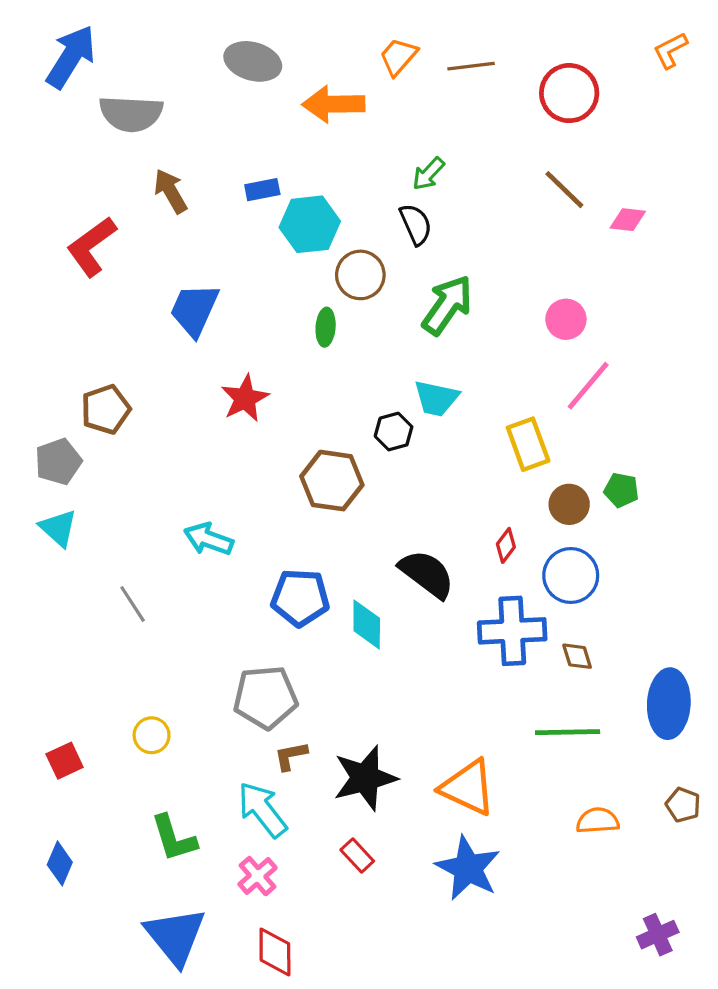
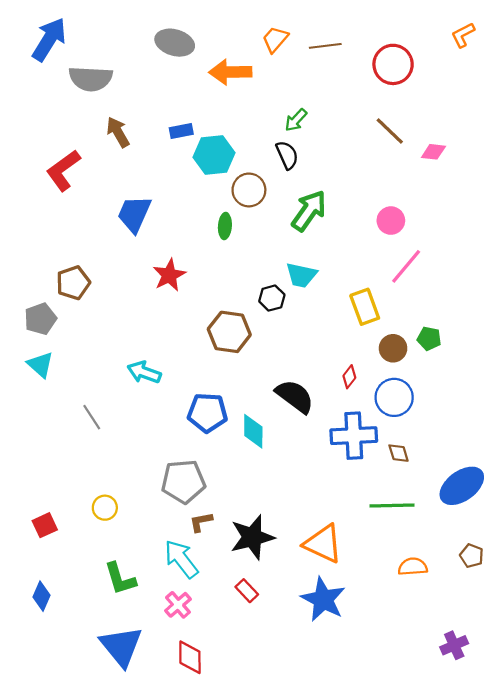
blue ellipse: (669, 704) -> (462, 486), turned 51

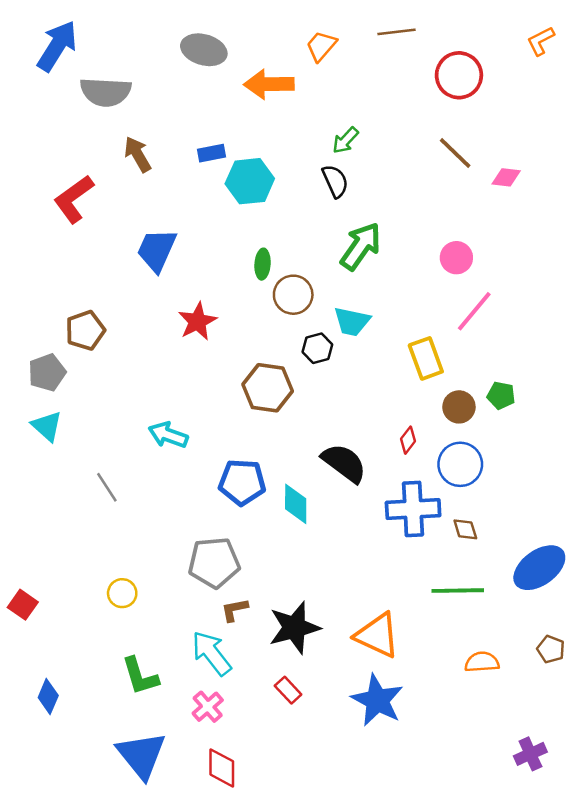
brown line: (325, 46) -> (396, 32), moved
brown circle: (249, 190) -> (293, 295), moved
red square: (45, 525) -> (23, 605), moved, turned -30

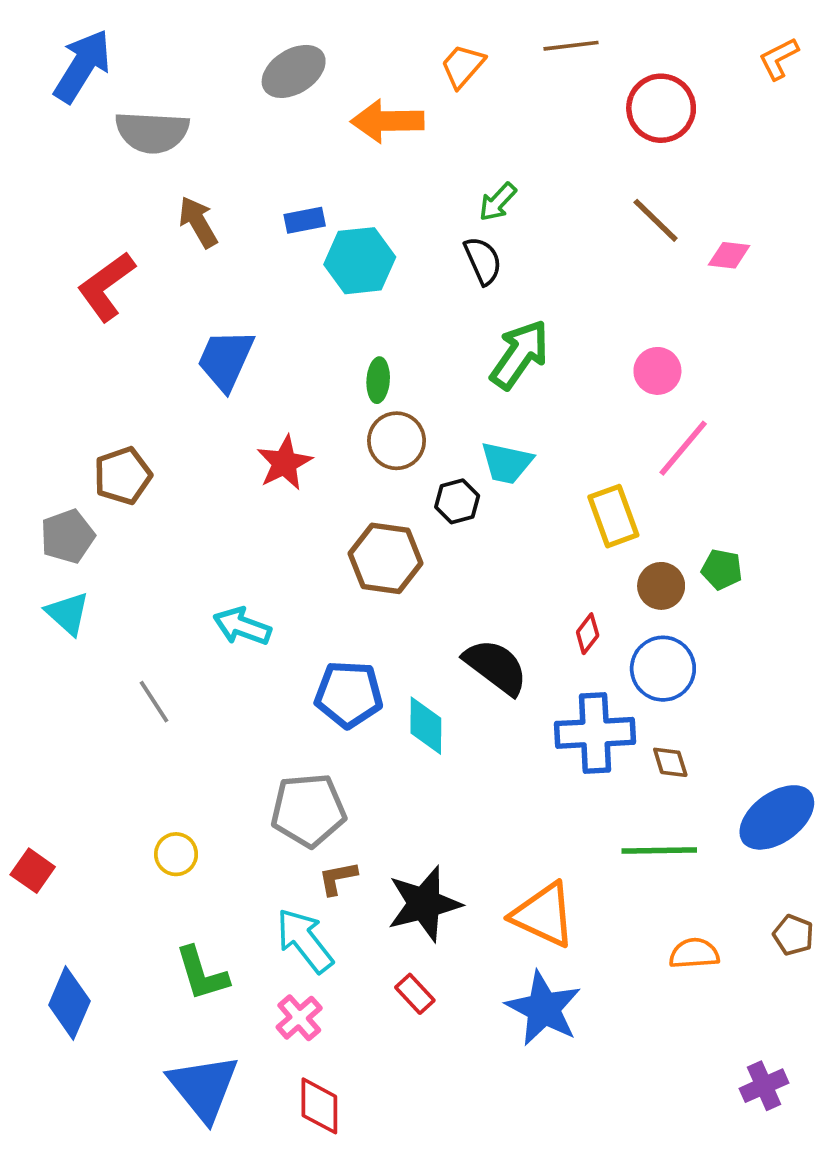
gray ellipse: (204, 50) -> (294, 71), turned -48
brown circle: (293, 295) -> (397, 441), moved
blue diamond: (48, 696) -> (69, 1003), size x1.4

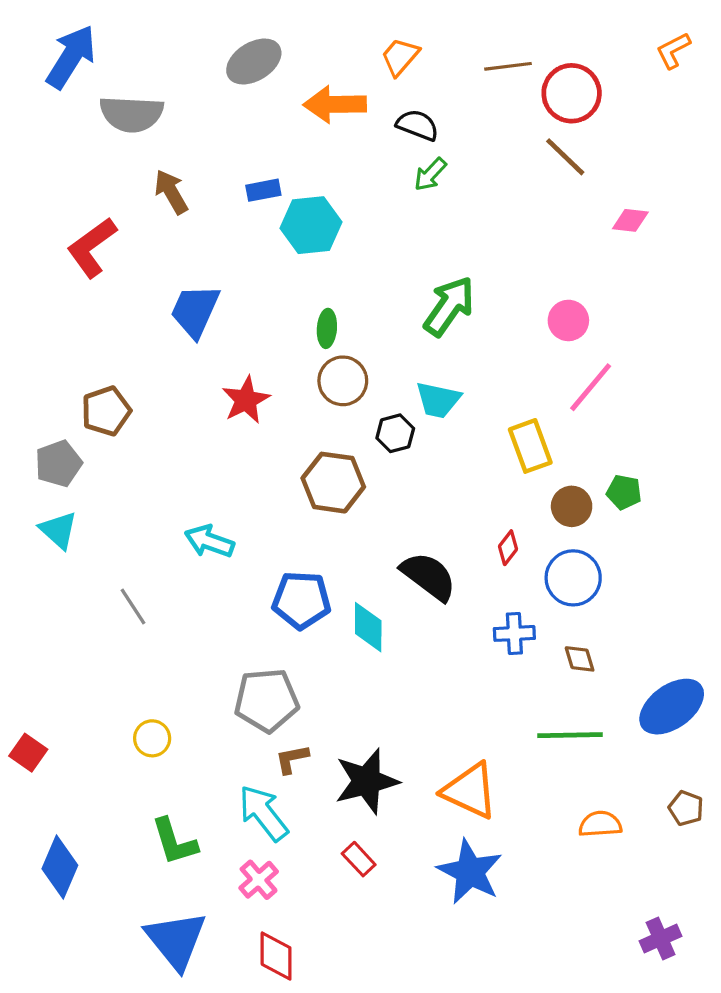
brown line: (571, 46) -> (508, 66), moved
brown line: (656, 220) -> (565, 157), moved
black semicircle: (483, 261) -> (417, 125), moved, turned -45
blue cross: (595, 733) -> (514, 633), size x0.6

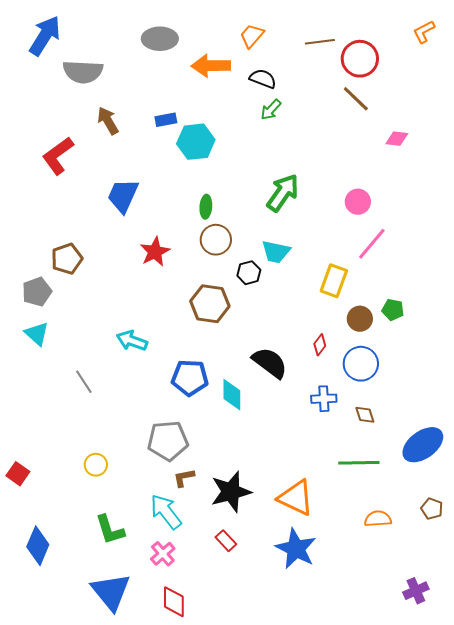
gray ellipse: (254, 62) -> (160, 39), turned 32
yellow rectangle: (530, 446) -> (334, 281), turned 40

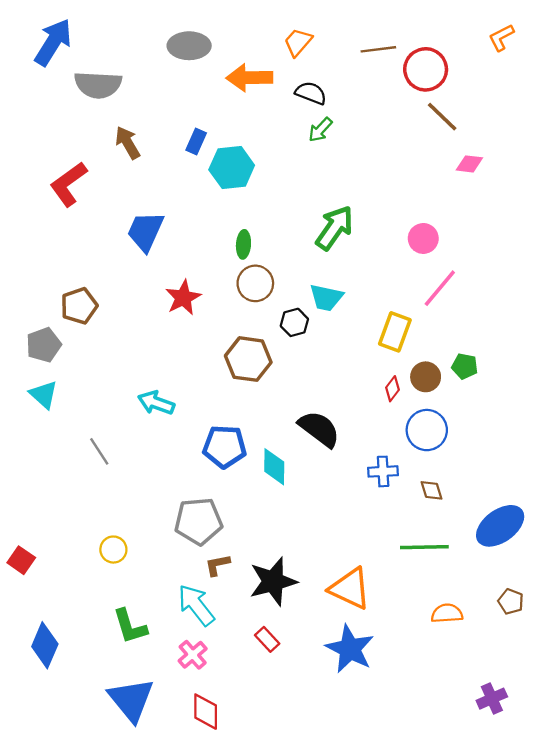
brown line: (356, 99) -> (442, 117), moved
blue rectangle: (166, 120) -> (196, 142), turned -55
red diamond: (320, 345) -> (392, 389), moved

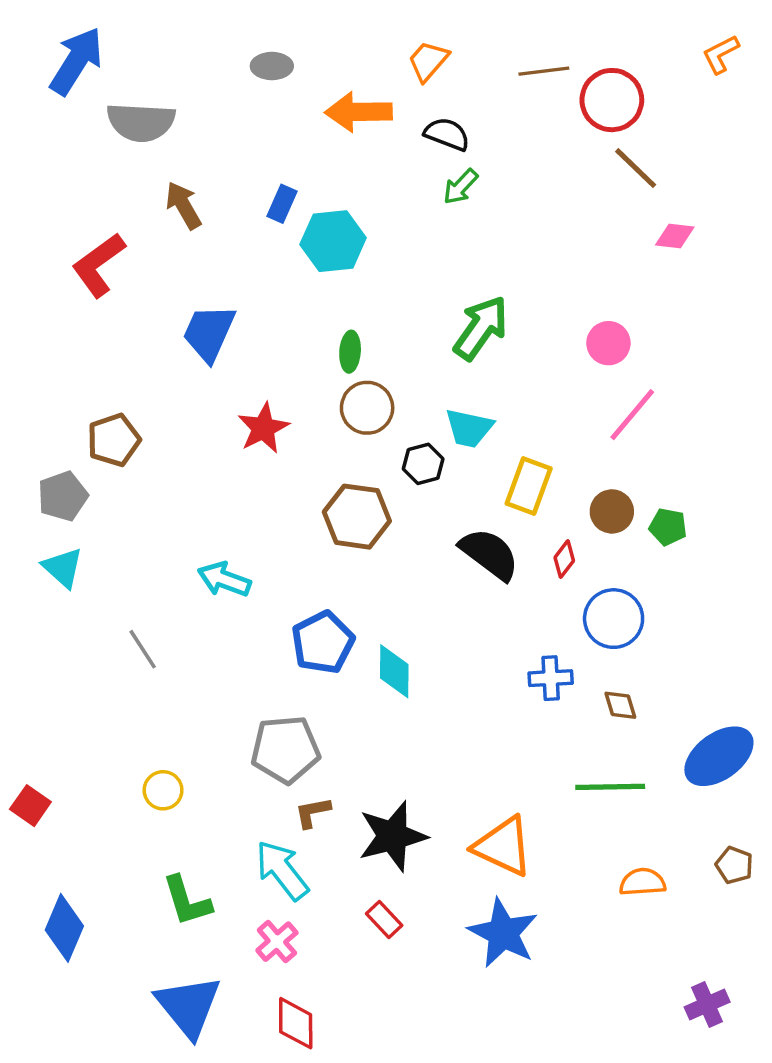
gray ellipse: (189, 46) -> (272, 66), size x0.7
yellow rectangle: (395, 332) -> (529, 486), moved
brown circle: (426, 377) -> (612, 511), moved
black semicircle: (319, 429) -> (489, 554), moved
blue pentagon: (225, 447) -> (323, 642), turned -30

